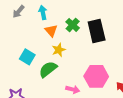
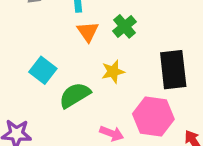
black rectangle: (97, 31) -> (173, 70), moved
yellow star: (59, 50) -> (113, 72), moved

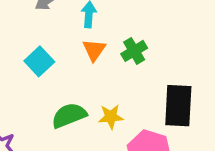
cyan square: (43, 70) -> (39, 61), moved
yellow star: (113, 72) -> (111, 117), moved

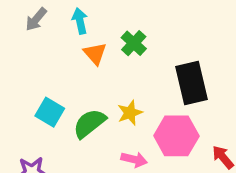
cyan square: (39, 61) -> (50, 112), moved

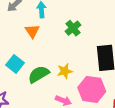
orange triangle: (95, 54) -> (32, 31), moved

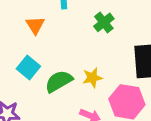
orange triangle: (32, 31) -> (35, 25), moved

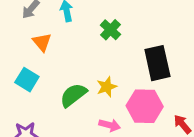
cyan square: (28, 67) -> (27, 80), moved

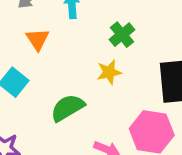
yellow star: (107, 87) -> (109, 72), moved

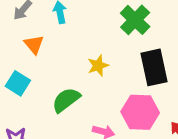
green cross: (122, 35) -> (135, 20), moved, size x1.4

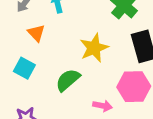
yellow star: (98, 66) -> (94, 48), size x1.5

